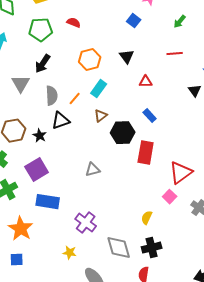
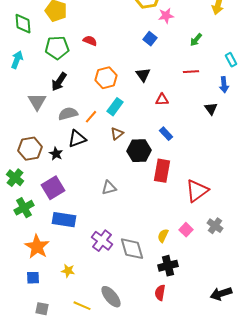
gray semicircle: (52, 96) -> (68, 114), turned -102
pink square: (170, 197) -> (186, 230), moved
gray diamond: (119, 248) -> (132, 249), moved
yellow star: (70, 253) -> (68, 271), moved

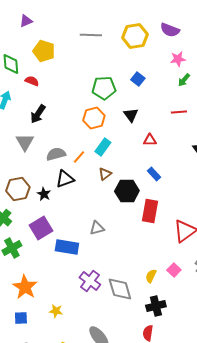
pink star: (166, 16) -> (178, 59), moved
red semicircle: (90, 41) -> (32, 81), moved
green pentagon: (57, 48) -> (104, 88), moved
black arrow: (59, 82) -> (38, 114), moved
blue rectangle: (64, 220) -> (67, 247), moved

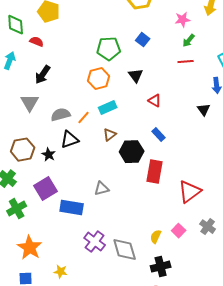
red line: (179, 112) -> (186, 62), moved
red triangle: (150, 140) -> (155, 101), turned 32
cyan rectangle: (103, 147) -> (108, 108), turned 30

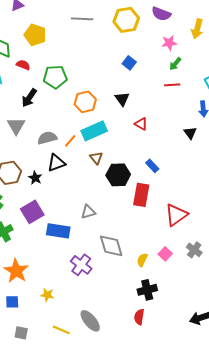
green pentagon: (109, 49) -> (55, 77), moved
cyan rectangle: (108, 108) -> (94, 131), size x1.4
brown triangle: (110, 135) -> (96, 158), turned -32
blue rectangle: (159, 135) -> (152, 166), moved
gray diamond: (125, 250) -> (111, 246), moved

